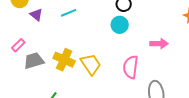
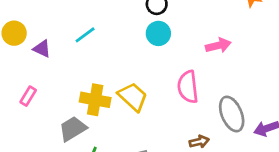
gray trapezoid: (34, 61) -> (73, 129), moved

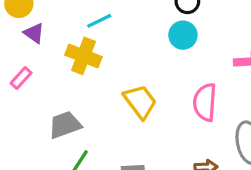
purple triangle: (42, 49) -> (34, 33), moved
yellow cross: (95, 100) -> (83, 56), moved

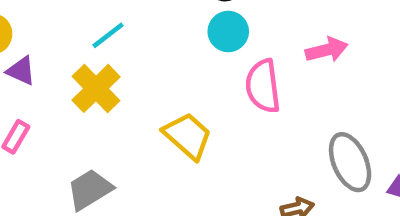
yellow cross: (83, 56) -> (96, 88), turned 36
pink semicircle: (205, 102) -> (263, 86), moved

